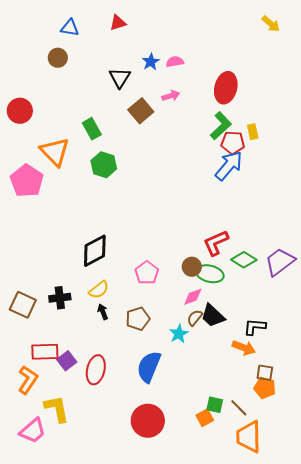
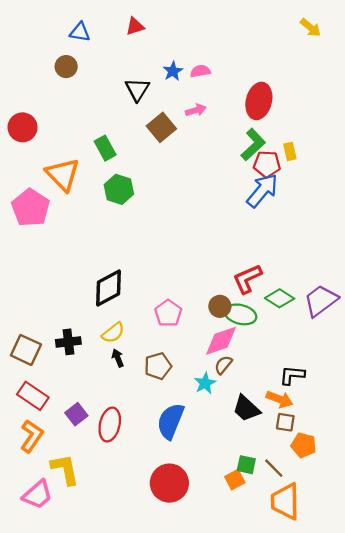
pink diamond: (193, 297) -> (221, 341), size x1.5
black trapezoid: (213, 316) -> (246, 408), moved
red rectangle: (45, 352) -> (33, 396), moved, turned 36
brown square: (265, 373) -> (285, 422), moved

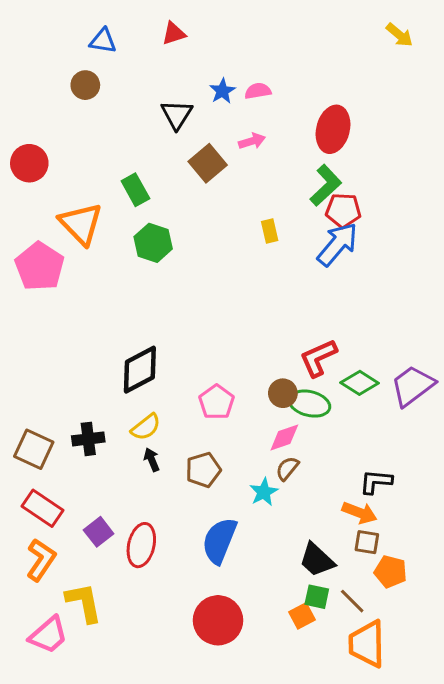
yellow rectangle: (290, 151) -> (270, 231), moved
pink diamond: (221, 341) -> (284, 437), size x0.7
black trapezoid: (246, 408) -> (317, 560), moved

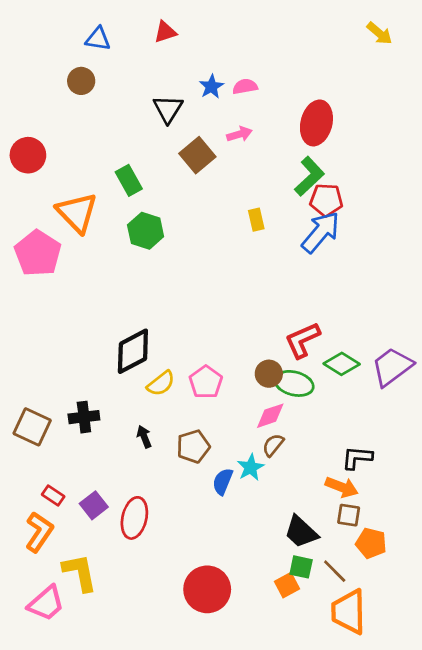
yellow semicircle: (146, 427) -> (161, 383), moved
red rectangle: (43, 508) -> (53, 495), moved, size x0.6
blue semicircle: (219, 541) -> (223, 481), moved, size x0.6

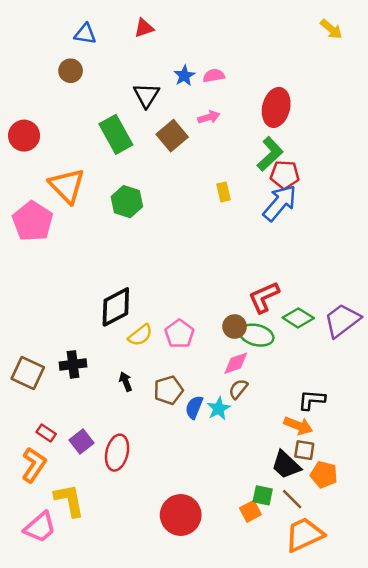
green rectangle: (129, 180) -> (116, 134), moved, size x1.4
blue semicircle: (223, 481) -> (194, 407), moved
black trapezoid: (301, 532) -> (286, 465), moved
orange trapezoid: (349, 612) -> (304, 535), turned 66

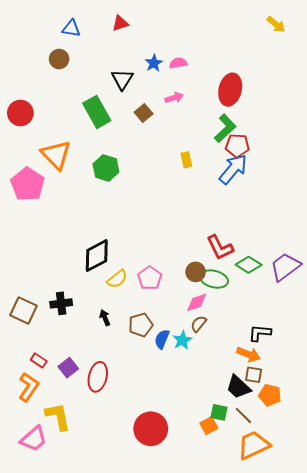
brown square: (172, 136) -> (144, 113), size x0.7
red L-shape: (264, 297) -> (220, 247), turned -92

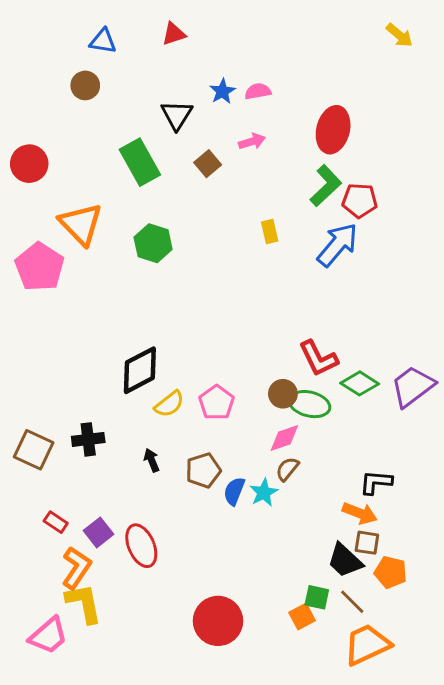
red pentagon: (237, 146) -> (360, 201), moved
red ellipse: (98, 377) -> (141, 546), turned -36
orange L-shape: (29, 387) -> (76, 568), moved

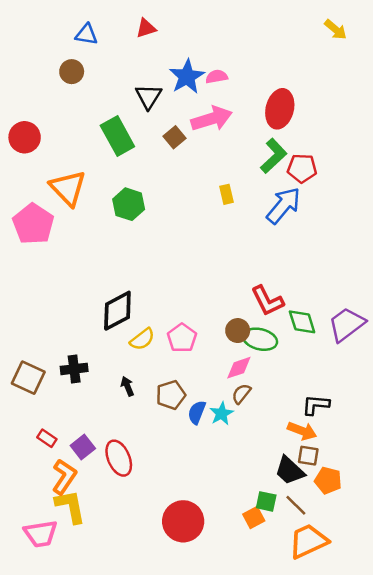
blue star: (222, 91) -> (187, 77), size x1.6
pink arrow: (252, 142) -> (212, 119), size x1.8
green diamond: (360, 383) -> (302, 322), turned 40
pink trapezoid: (48, 636) -> (41, 534), turned 32

